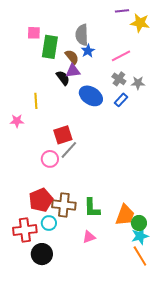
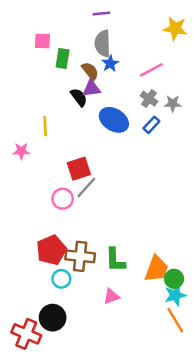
purple line: (122, 11) -> (101, 13), moved
green rectangle: (50, 47) -> (63, 59), size x0.7
red cross: (25, 230) -> (26, 334), moved, turned 30

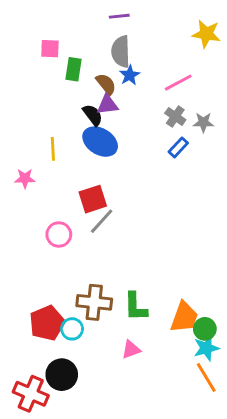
blue ellipse: (114, 120) -> (100, 142), moved
pink circle: (63, 199) -> (59, 234), moved
red pentagon: (51, 250) -> (47, 323), moved

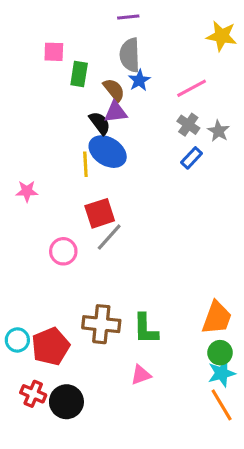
gray star: (203, 122) -> (218, 131), turned 30
yellow line: (53, 149) -> (85, 164), moved
orange trapezoid: (184, 317) -> (217, 318), moved
cyan circle: (72, 329) -> (17, 340), moved
red cross: (31, 394) -> (33, 394), moved, size x0.7

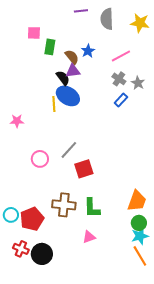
gray semicircle: (130, 55) -> (107, 19), moved
red square: (100, 213) -> (84, 169), moved

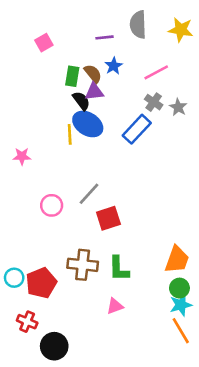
purple line: (81, 11) -> (105, 37), moved
pink square: (34, 33) -> (44, 43), turned -32
green rectangle: (50, 47) -> (72, 76), moved
blue rectangle: (121, 100) -> (137, 129), moved, size x1.6
black circle: (42, 254) -> (54, 346), moved

